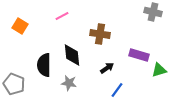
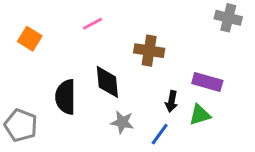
black arrow: (107, 68) -> (172, 101), moved, turned 136
green triangle: (159, 70) -> (200, 115), moved
gray star: (69, 83) -> (122, 122), moved
blue line: (117, 90) -> (160, 134), moved

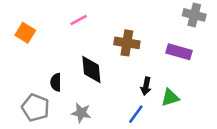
purple rectangle: (207, 82) -> (179, 52), moved
black semicircle: (66, 97) -> (56, 82), size x0.6
gray star: (122, 122) -> (81, 113), moved
gray pentagon: (21, 125) -> (35, 108), moved

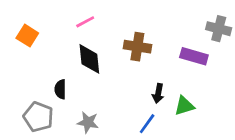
gray cross: (194, 15) -> (219, 29), moved
black diamond: (91, 70) -> (89, 59), moved

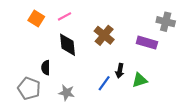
orange square: (27, 36) -> (36, 19), moved
brown cross: (137, 47) -> (104, 35), turned 30
blue line: (147, 124) -> (104, 83), moved

